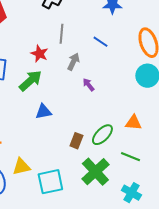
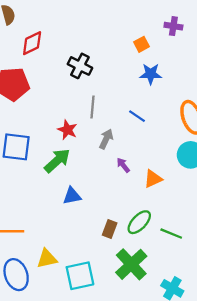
orange triangle: (133, 123) -> (153, 179), moved, turned -30
green line: (130, 157) -> (171, 234), moved

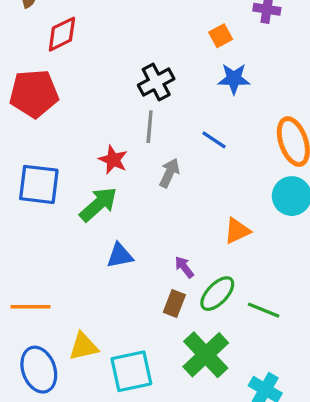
black cross: (80, 66) -> (156, 82), moved, turned 35
purple arrow: (123, 165) -> (184, 267), moved

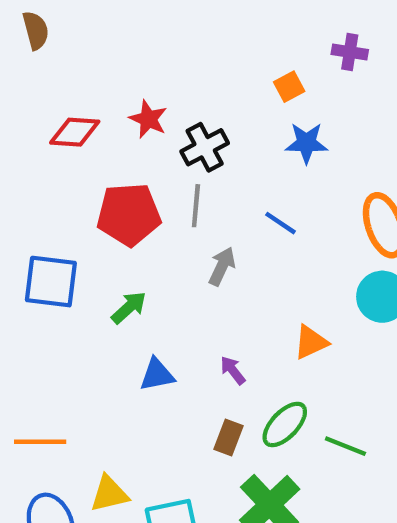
red diamond: (62, 34) -> (75, 132), moved, turned 30
red pentagon: (34, 94) -> (129, 214), moved
red star: (113, 160) -> (148, 119), moved
green arrow: (98, 204) -> (129, 308), size x0.7
purple arrow: (184, 267) -> (233, 370), moved

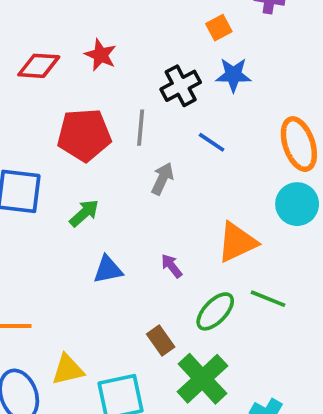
black cross: (205, 147) -> (181, 86), moved
orange triangle: (311, 342) -> (237, 242), size x1.4
brown rectangle: (228, 437) -> (161, 341), moved, turned -56
green line: (345, 446) -> (268, 299), moved

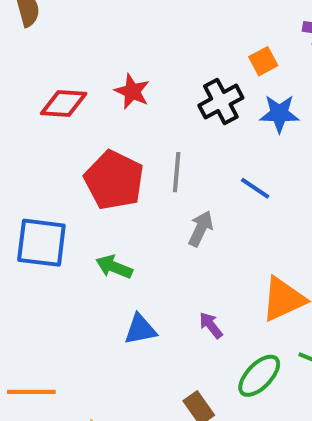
black cross: (181, 86) -> (221, 102), moved
red pentagon: (84, 135) -> (114, 180), turned 30
green arrow: (84, 213) -> (114, 267), turned -116

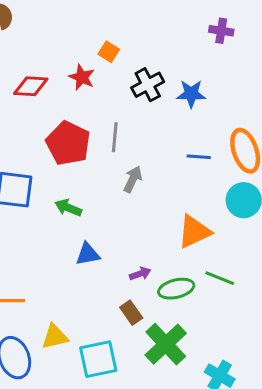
orange square: (263, 61) -> (109, 52), moved, turned -30
blue line: (255, 188) -> (199, 157), moved, turned -30
purple arrow: (211, 325) -> (140, 274), moved, turned 108
green ellipse: (259, 376) -> (176, 289), turned 32

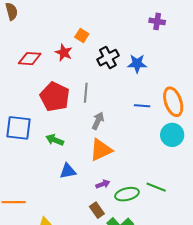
orange triangle: (194, 232) -> (101, 150), moved

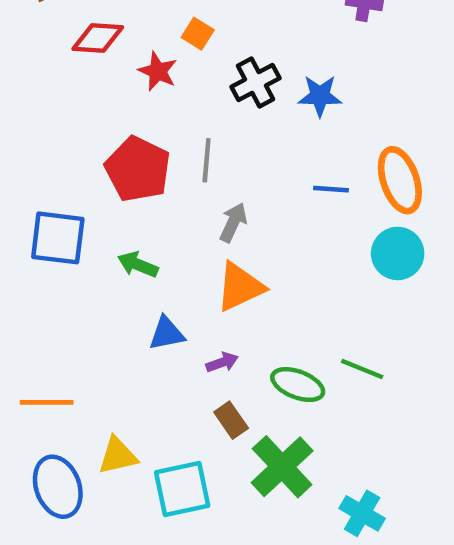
red diamond: (30, 59) -> (98, 38), moved
purple arrow: (103, 184) -> (222, 362), moved
green ellipse: (127, 194) -> (298, 385), turned 35

